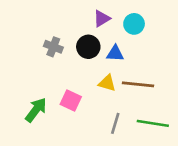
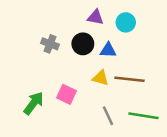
purple triangle: (102, 19) -> (95, 17), turned 42
gray line: (115, 123) -> (108, 116), turned -42

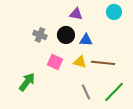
cyan circle: (126, 22) -> (114, 12), moved
pink square: (66, 94) -> (55, 62), moved
green line: (143, 116) -> (114, 92), turned -55

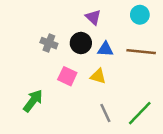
purple triangle: (76, 14) -> (93, 17), turned 32
brown line: (103, 63) -> (141, 52), moved

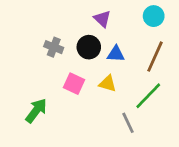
brown line: (141, 52) -> (155, 57), turned -72
gray line: (105, 113) -> (128, 123), moved
green line: (140, 113) -> (148, 96), moved

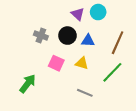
cyan circle: (154, 16) -> (98, 12), moved
gray line: (128, 123) -> (85, 93), moved, turned -42

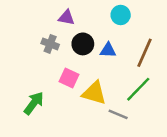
purple triangle: (78, 14) -> (66, 18), moved, turned -32
yellow triangle: (82, 63) -> (94, 93), moved, size x1.5
gray line: (85, 93) -> (118, 114), moved

